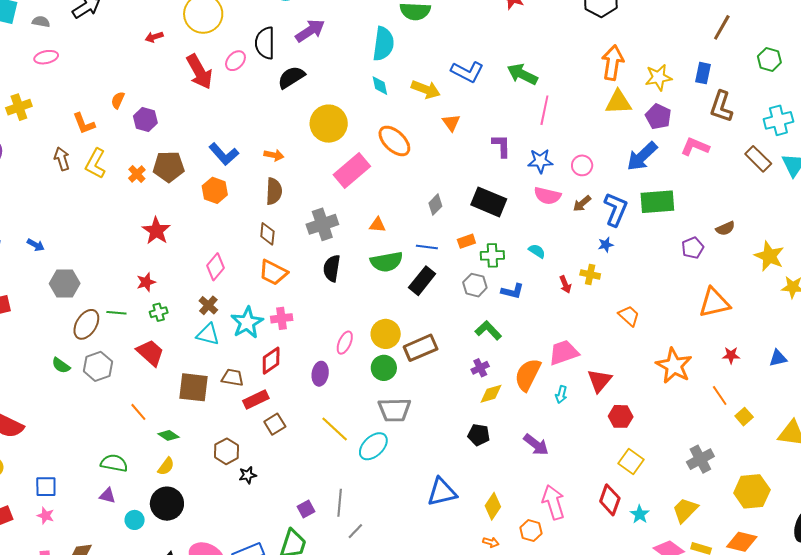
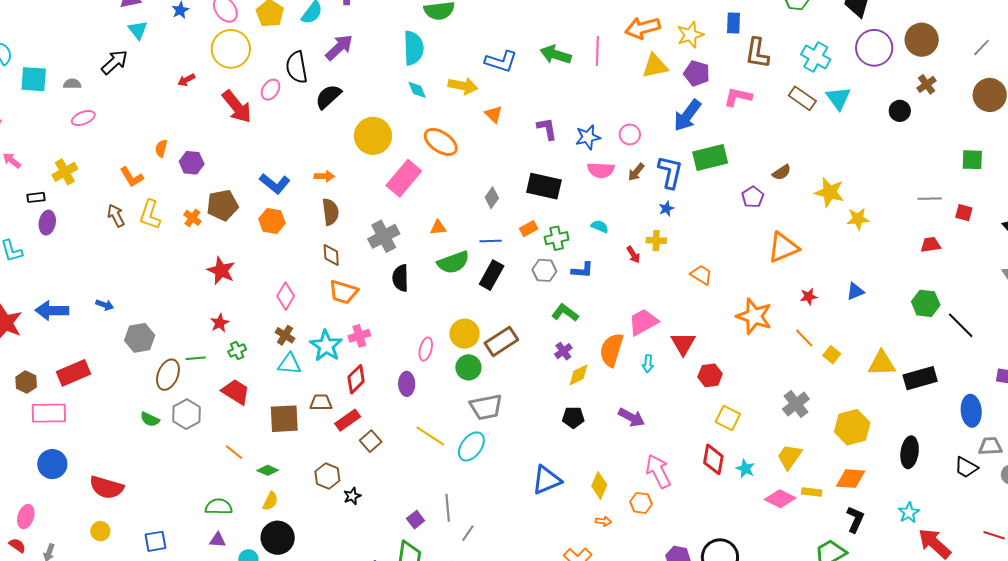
orange arrow: (613, 63) -> (643, 28), turned -104
pink line: (544, 110) -> (597, 51), moved
cyan cross: (778, 120) -> (816, 57), turned -36

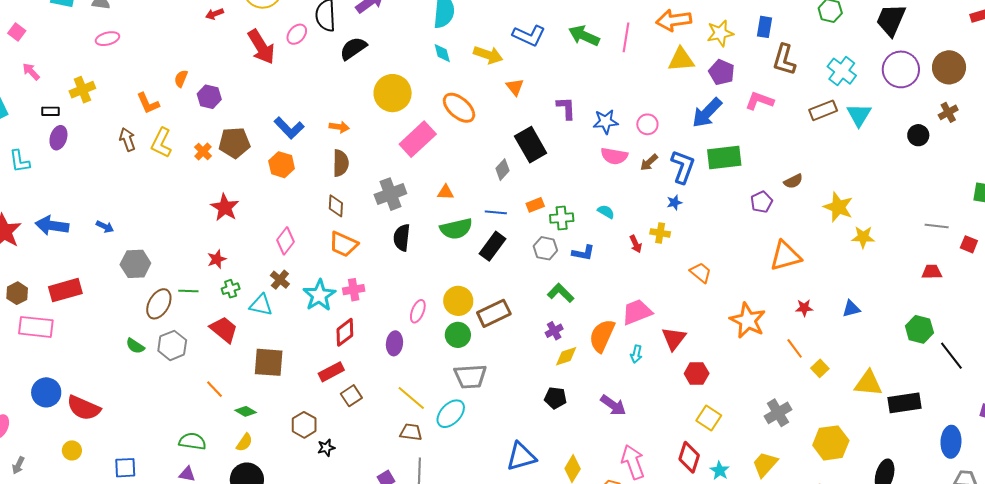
brown rectangle: (802, 98) -> (823, 110), turned -64
black rectangle: (544, 186) -> (531, 145), moved, turned 40
cyan triangle: (290, 364) -> (261, 305), moved
brown trapezoid: (321, 402) -> (411, 432), moved
blue circle: (52, 464) -> (46, 392), moved

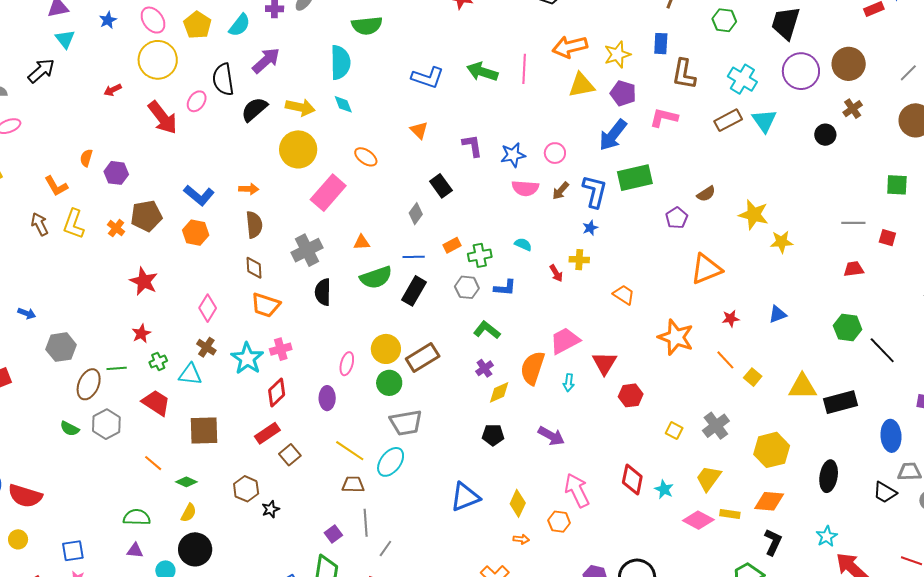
yellow arrow: (488, 55) -> (300, 107), moved
orange ellipse: (459, 108) -> (366, 157), size x0.7
black rectangle: (531, 145) -> (441, 186), size x0.7
yellow square: (709, 418) -> (674, 431), moved, size x0.7

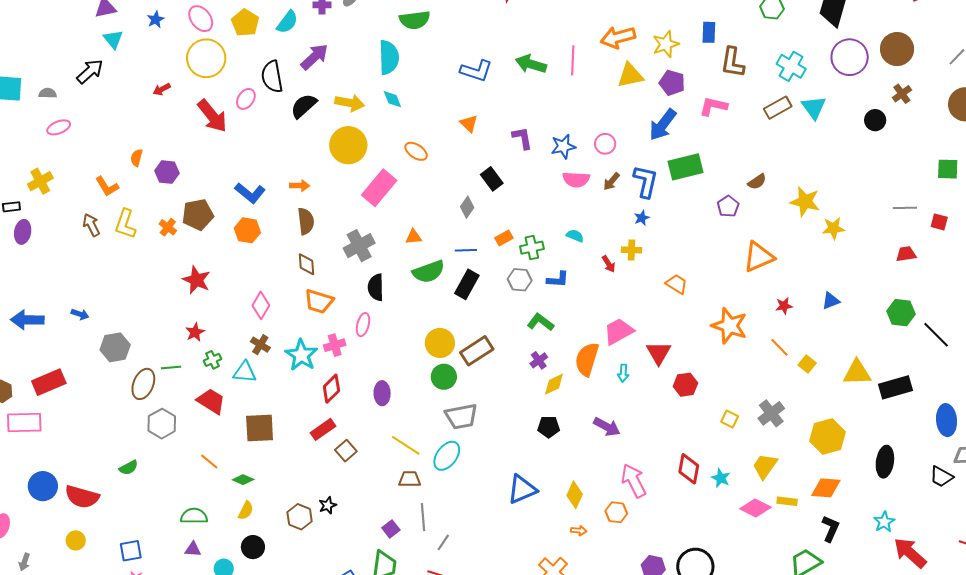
pink ellipse: (347, 364) -> (363, 325), moved
green semicircle: (70, 429) -> (129, 468), moved, turned -54
brown hexagon: (246, 489) -> (300, 517), moved
black circle: (195, 549) -> (253, 547), size x0.7

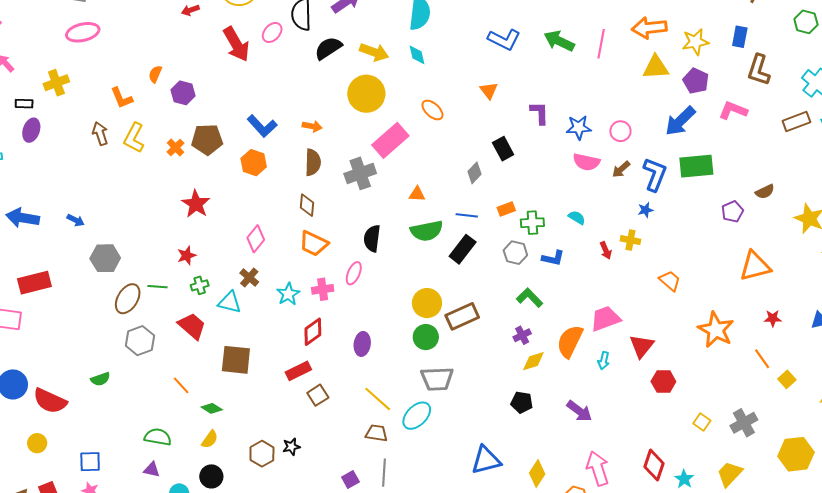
pink ellipse: (59, 127) -> (83, 32), size x1.4
gray cross: (359, 246) -> (360, 173), moved
cyan star: (301, 355) -> (288, 294), size x0.7

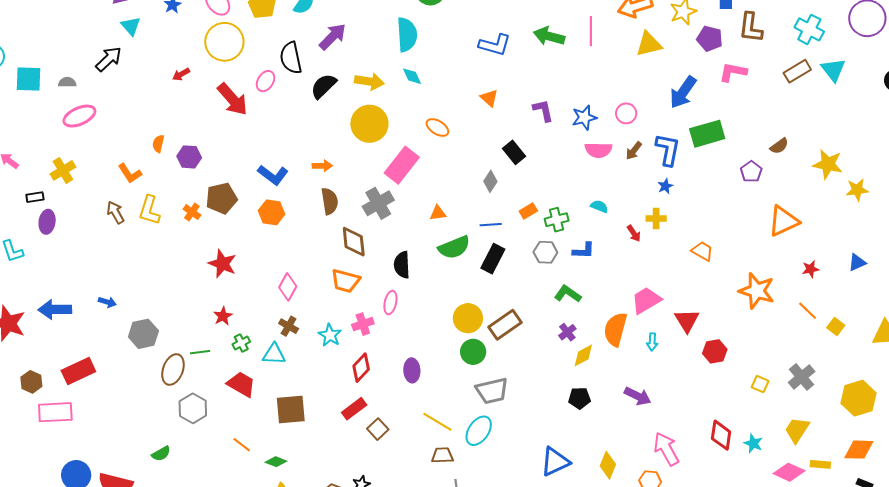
purple pentagon: (696, 81) -> (710, 39), moved
brown diamond: (307, 205) -> (354, 242), moved, size x1.4

